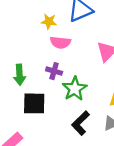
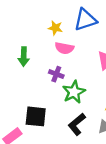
green arrow: (19, 75) -> (24, 57), moved
black square: (34, 103) -> (36, 116), moved

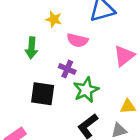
yellow star: (55, 28) -> (54, 19), moved
black square: (36, 116) -> (43, 94), moved

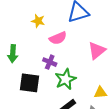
pink semicircle: (77, 40) -> (58, 38), turned -36
green arrow: (32, 48) -> (13, 54), moved

